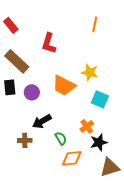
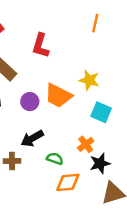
purple circle: (32, 92) -> (30, 102), moved
green semicircle: (61, 138) -> (55, 159), turned -40

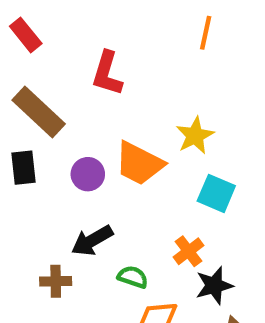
yellow star: (89, 80) -> (195, 136), turned 30

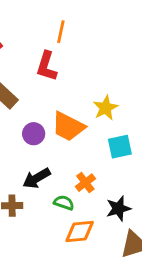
orange line: (206, 33) -> (61, 32), moved
cyan square: (216, 193) -> (120, 147), turned -35
orange cross: (188, 251) -> (85, 183), moved

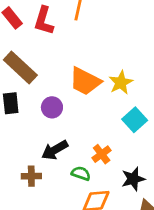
red L-shape: (47, 66) -> (44, 21), moved
orange trapezoid: (68, 127) -> (85, 81), moved
cyan square: (120, 147) -> (135, 120), turned -30

